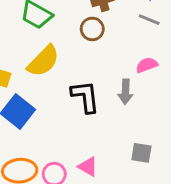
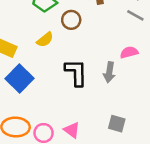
brown circle: (92, 29) -> (71, 20), moved
yellow semicircle: (43, 61) -> (45, 40), size x0.6

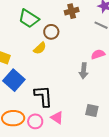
yellow semicircle: (45, 40) -> (40, 48), moved
black L-shape: (76, 72) -> (43, 96), moved

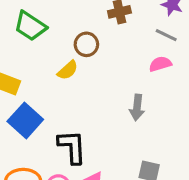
green trapezoid: (29, 19) -> (30, 26), moved
pink semicircle: (98, 54) -> (160, 64), moved

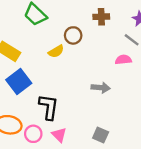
gray arrow: (137, 107) -> (101, 88), turned -102

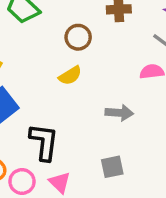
yellow semicircle: (56, 51) -> (70, 76), moved
gray square: (101, 135) -> (112, 167), moved, turned -35

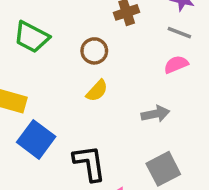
gray square: (112, 167) -> (163, 169), size x1.4

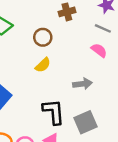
pink semicircle: (176, 64) -> (99, 50), turned 56
black L-shape: (89, 163) -> (54, 112), moved

